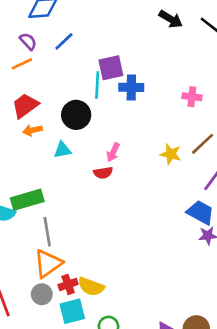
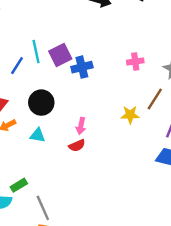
blue line: (64, 41) -> (17, 66), moved
cyan line: (97, 85) -> (36, 52), moved
cyan triangle: (62, 150) -> (38, 135), turned 35
green rectangle: (27, 200) -> (19, 185), size x0.6

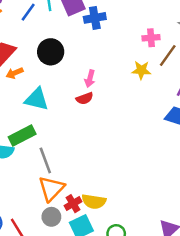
pink cross: (135, 62) -> (151, 38), moved
cyan triangle: (38, 135) -> (37, 99), moved, size x1.5
green rectangle: (19, 185) -> (22, 136), size x1.5

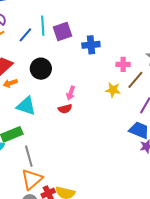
blue cross: (95, 18) -> (91, 45), moved

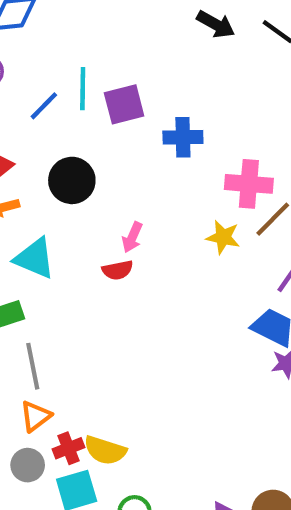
pink cross: (123, 64) -> (249, 184), size x1.5
orange triangle: (32, 179) -> (36, 416), size x0.7

